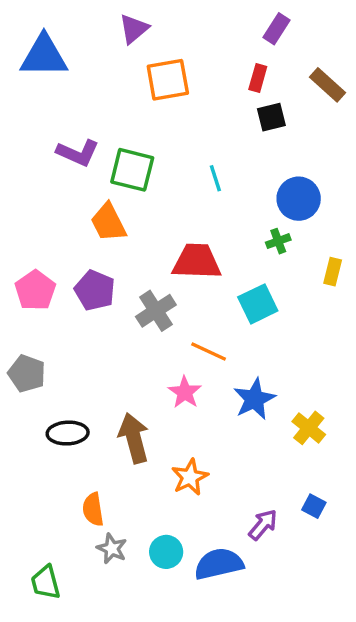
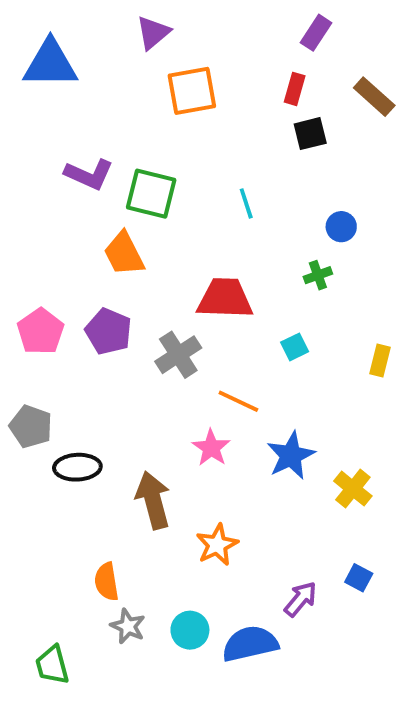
blue circle: (299, 199) -> (341, 227), size x0.6
yellow rectangle: (333, 272) -> (380, 361), moved
cyan square: (258, 304) -> (295, 347), size x0.6
black ellipse: (68, 433) -> (77, 467), moved

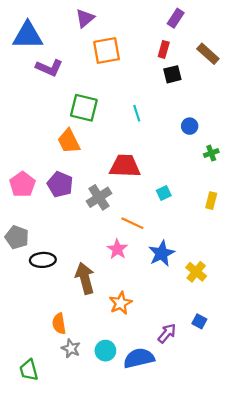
purple L-shape: (89, 174) -> (49, 68), moved
green cross: (318, 275) -> (211, 153), moved

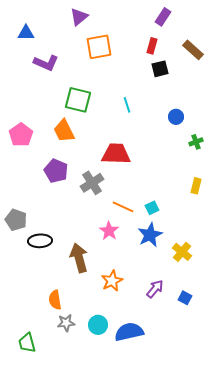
blue triangle: (28, 35) -> (26, 33), size x0.6
pink pentagon: (22, 184) -> (21, 135), moved
cyan square: (164, 193) -> (152, 208), moved
purple arrow: (167, 333) -> (155, 289), moved
gray star: (71, 348) -> (66, 323), turned -30

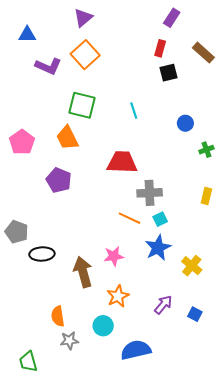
orange square: (99, 47) -> (85, 55), moved, turned -32
gray cross: (92, 183) -> (150, 193), moved, turned 30
pink star: (109, 231) -> (114, 256), moved, turned 30
cyan circle: (98, 325) -> (103, 326), moved

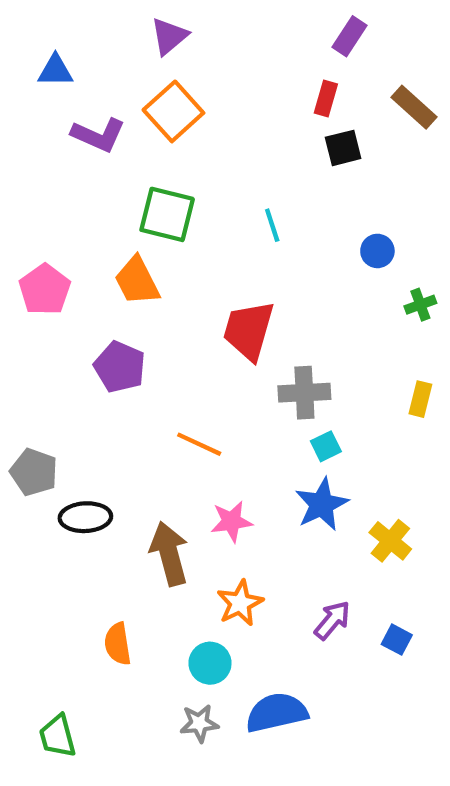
red trapezoid: (122, 162) -> (249, 330), turned -76
orange line: (129, 218) -> (199, 444), moved
gray star: (69, 340) -> (199, 723), moved

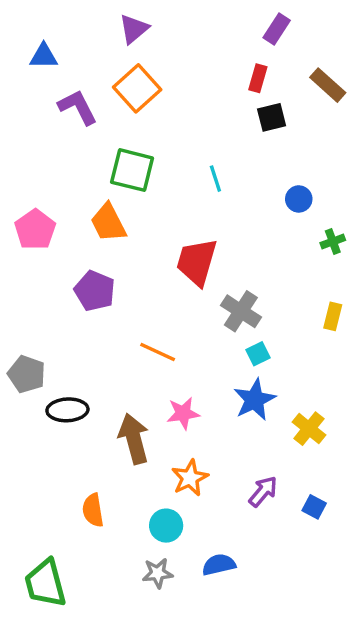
purple L-shape: (98, 135) -> (78, 107), turned -141
gray cross: (304, 393) -> (241, 311), turned 36
blue semicircle: (277, 713) -> (219, 565), size x0.7
green trapezoid: (58, 736) -> (45, 583), size x1.4

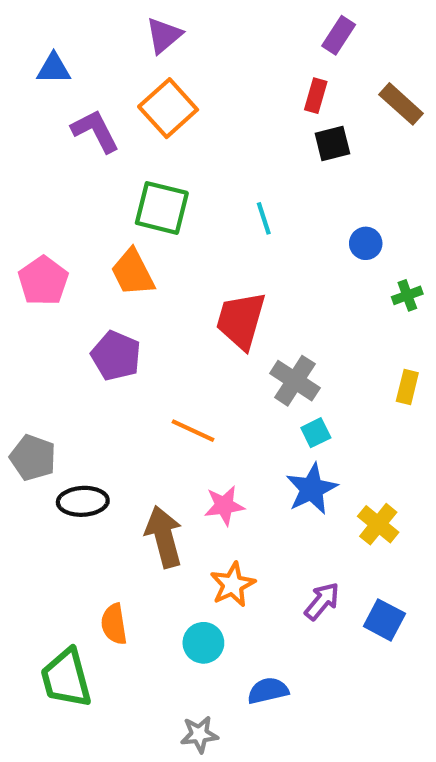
blue square: (314, 507) -> (384, 620), size x1.4
gray star: (158, 573) -> (199, 734), moved
green trapezoid: (45, 583) -> (66, 678), moved

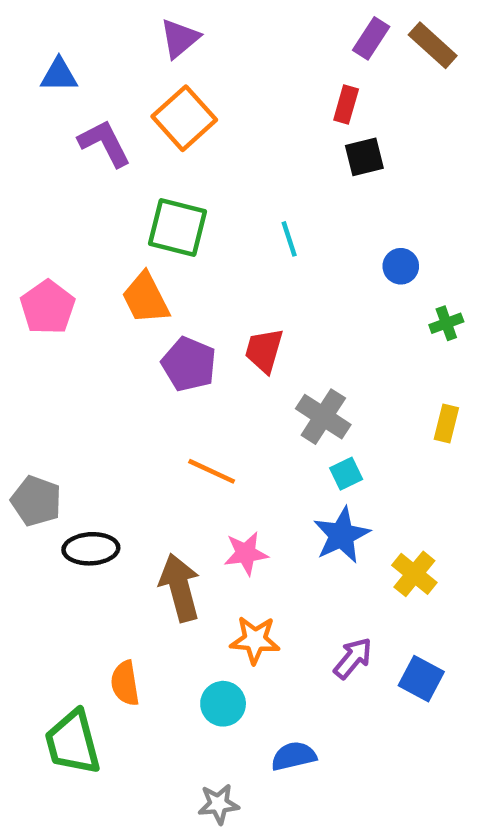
brown rectangle: (401, 104) -> (433, 45), moved
red trapezoid: (241, 320) -> (264, 351), size x0.7
purple pentagon: (116, 356) -> (189, 364), moved
orange star: (233, 585) -> (255, 640), turned 30

